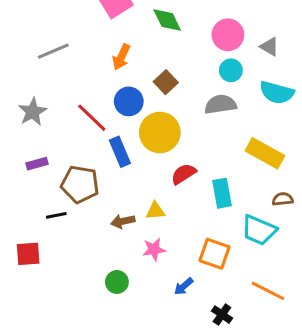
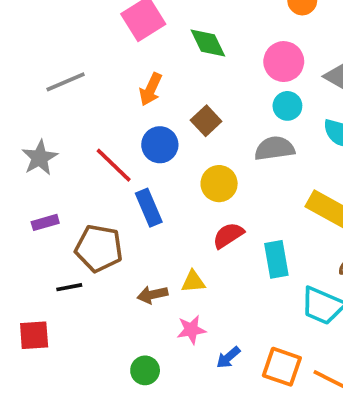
yellow circle: (160, 132) -> (219, 184), moved, size x0.7
orange square: (215, 254) -> (282, 367), moved
blue arrow: (184, 286) -> (228, 357), moved

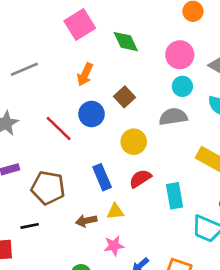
blue rectangle: (149, 208) -> (102, 177), moved
black line: (69, 287) -> (30, 226), moved

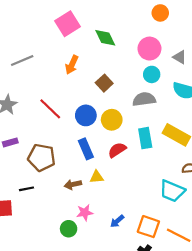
blue circle: (92, 114) -> (86, 115), moved
cyan rectangle: (175, 196) -> (145, 138), moved
pink star: (114, 246) -> (85, 213), moved

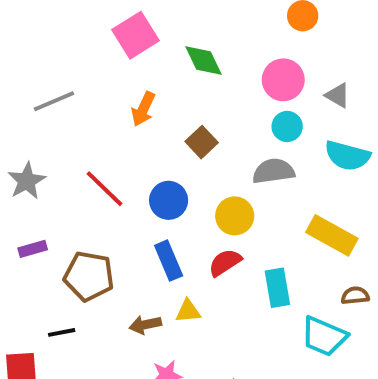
yellow circle: (112, 120) -> (235, 216), moved
cyan rectangle: (145, 138) -> (277, 288), moved

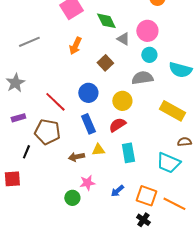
gray triangle: (338, 95) -> (123, 39), moved
red line: (104, 189) -> (55, 102), moved
cyan rectangle: (277, 288) -> (128, 153), moved
black line: (62, 332) -> (26, 152), moved, turned -56

